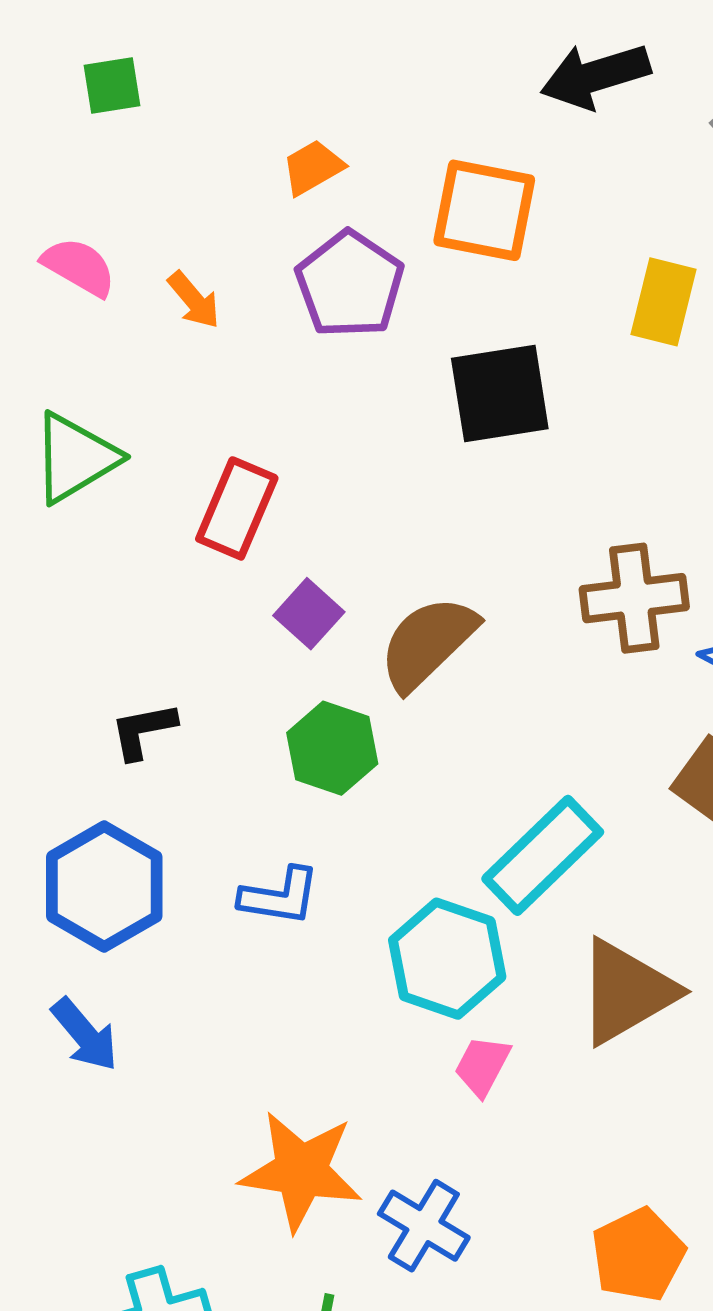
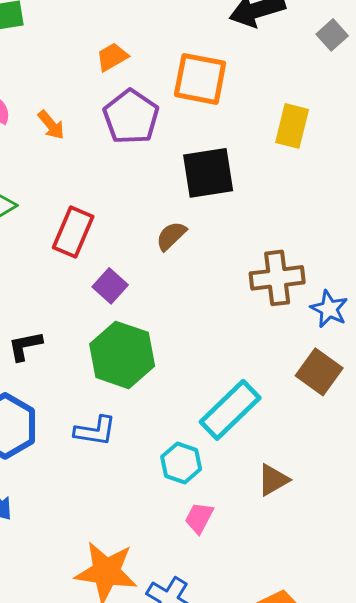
brown semicircle: (428, 643) -> (171, 236), moved, size x0.6
green hexagon: (332, 748) -> (122, 355), size x1.4
cyan hexagon: (447, 959) -> (181, 463), size x0.7
brown triangle: (626, 992) -> (273, 480), size x0.6

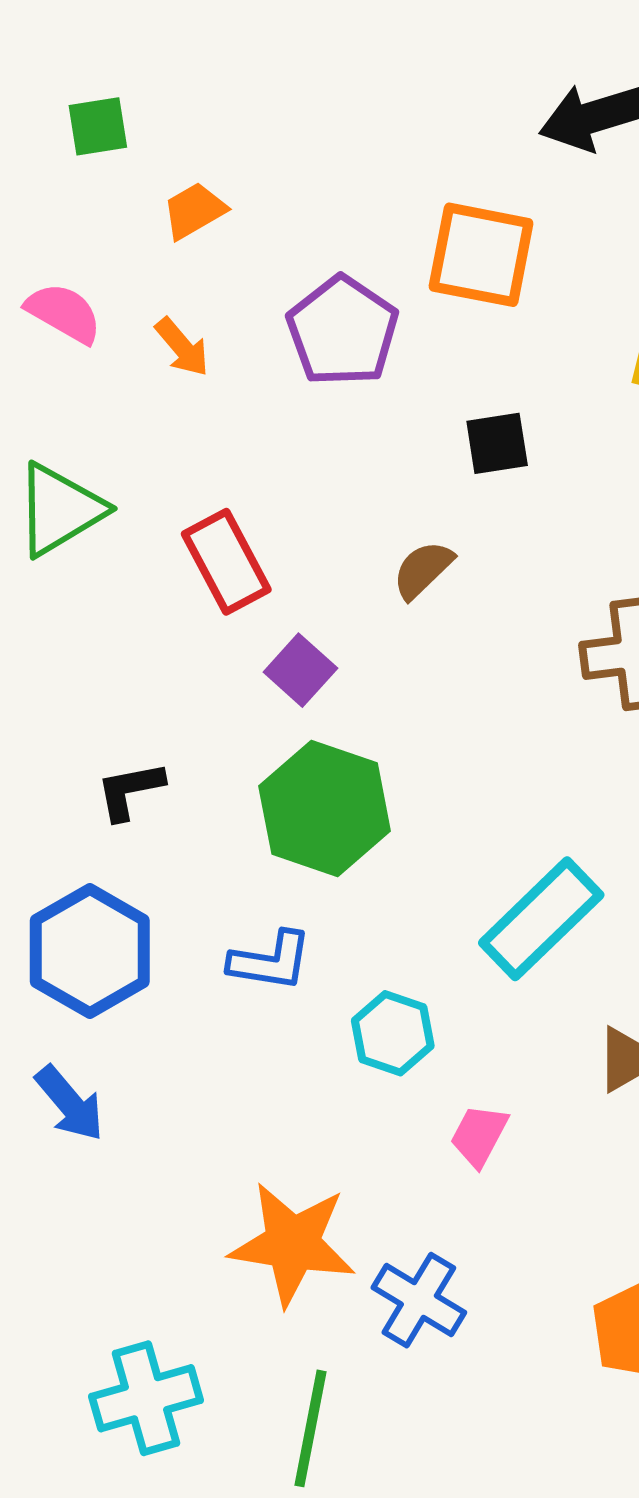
orange trapezoid: (112, 57) -> (194, 211), moved
black square: (208, 173) -> (497, 443), size x0.6
red rectangle: (73, 232) -> (226, 562), turned -51
cyan hexagon: (181, 463) -> (393, 1033), moved

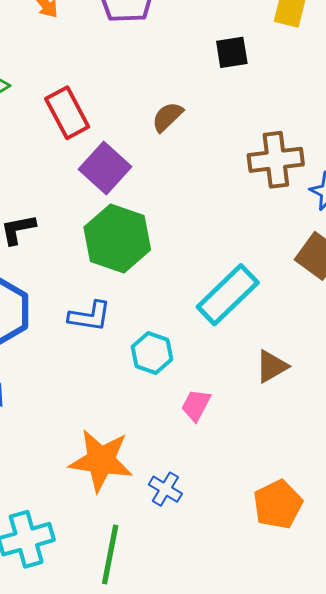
black square: (497, 443) -> (232, 52), moved
purple square: (300, 670) -> (105, 168), size x1.4
blue cross: (419, 1300) -> (165, 489), size x0.7

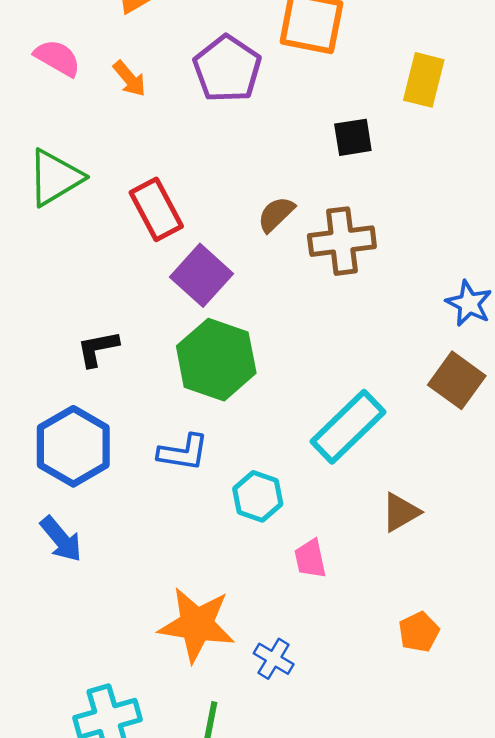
brown cross: (276, 160) -> (342, 241), moved
pink trapezoid: (196, 405) -> (310, 559), turned -40
orange pentagon: (278, 504) -> (419, 632), moved, size x0.7

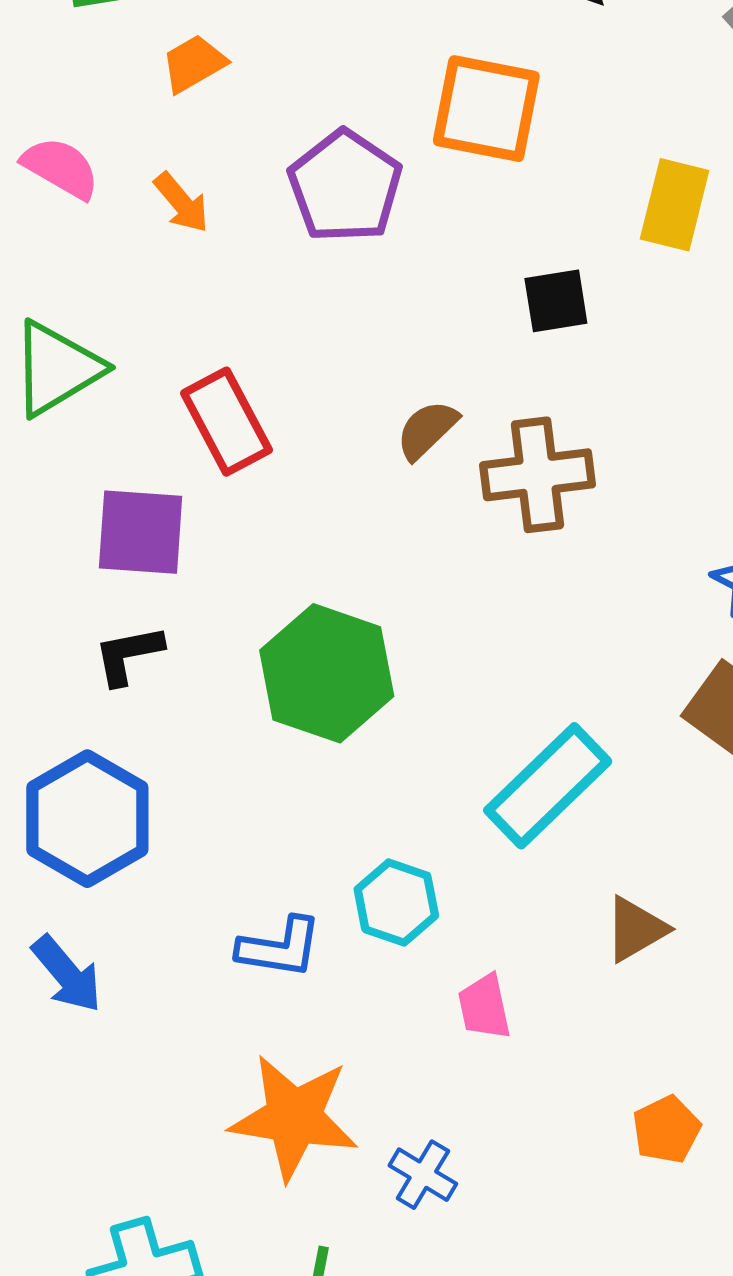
purple square: (202, 275) -> (141, 532), moved, turned -38
blue L-shape: (183, 452) -> (280, 947), moved

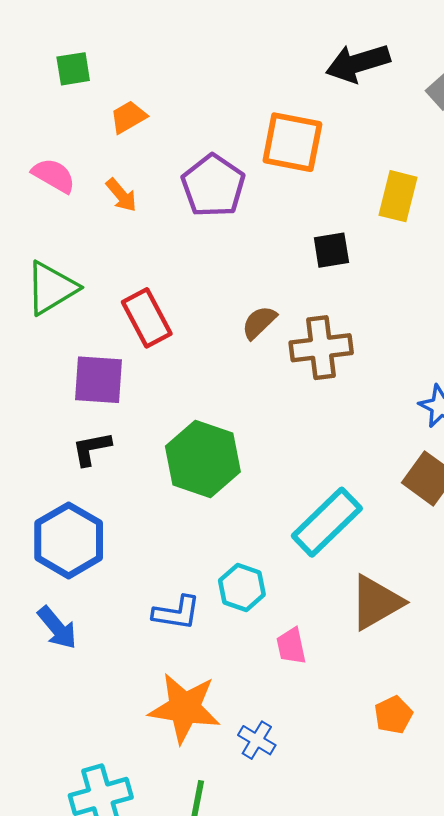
brown triangle: (636, 929) -> (376, 602), size x1.5

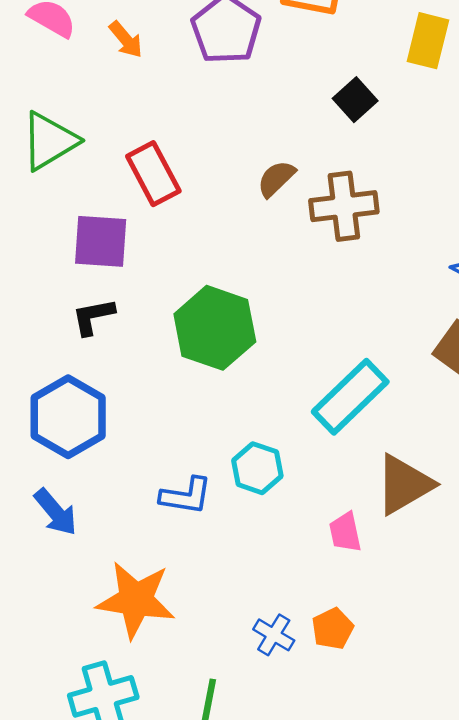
black square: (331, 250) -> (355, 100), turned -33
pink trapezoid: (291, 646) -> (345, 532), moved
orange star: (185, 708) -> (136, 600), moved
orange pentagon: (393, 715) -> (333, 629), moved

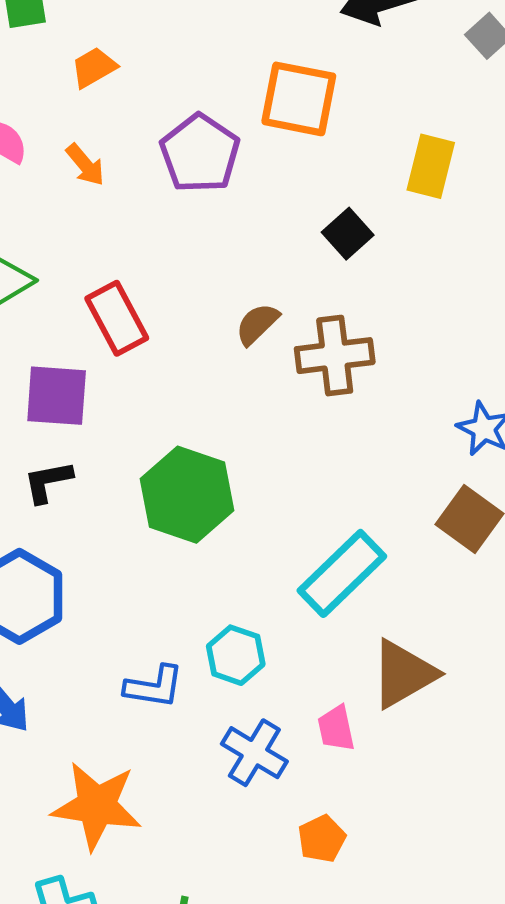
blue cross: (274, 635) -> (254, 753), moved, size x1.4

